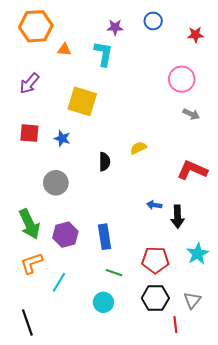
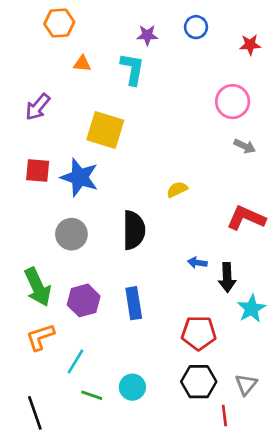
orange hexagon: (36, 26) -> (59, 23), moved, size x0.7
blue star: (62, 138) -> (80, 177), size x1.8
black semicircle: (104, 162) -> (134, 230), moved, size x1.6
cyan star: (198, 254) -> (251, 309), moved
green line: (114, 273) -> (92, 395), moved

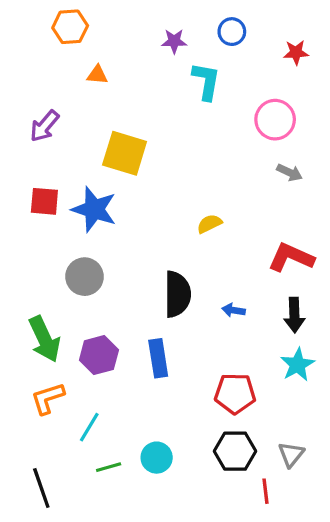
cyan L-shape: (132, 69) -> (206, 81), moved
black semicircle: (134, 230) -> (177, 294), moved
black arrow: (227, 277) -> (294, 315), moved
green line: (92, 395) -> (109, 467), turned -35

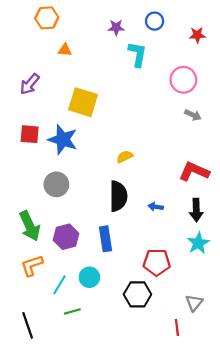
yellow semicircle: (209, 224) -> (125, 157), moved
black hexagon: (235, 451) -> (137, 294), moved
cyan circle: (157, 458) -> (89, 277), moved

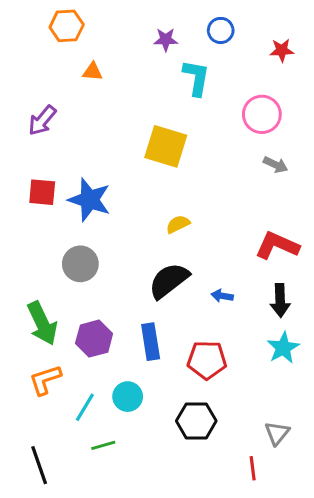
yellow square: (83, 102) -> (166, 146), moved
black semicircle: (118, 196) -> (169, 281), turned -128
red pentagon: (157, 262) -> (207, 360), moved

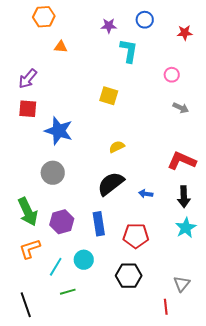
pink circle: (262, 114) -> (172, 75), size x0.6
yellow square: (166, 146) -> (109, 96), size x0.7
red square: (42, 192) -> (28, 109), moved

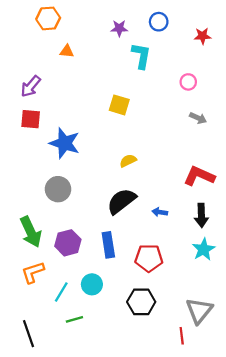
gray triangle: (182, 284) -> (199, 311), size x1.5

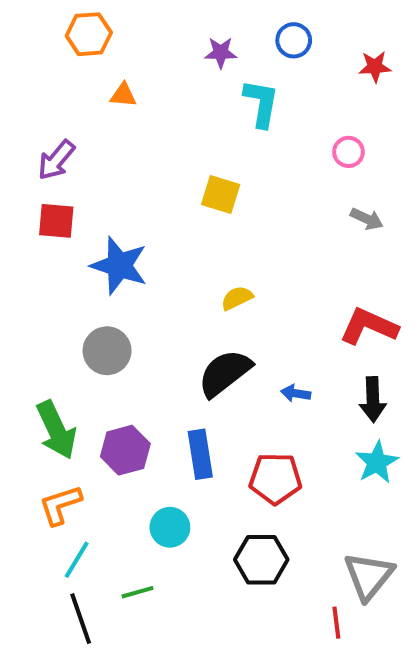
cyan line: (61, 292) -> (77, 560), moved
black line: (28, 334) -> (81, 619), moved

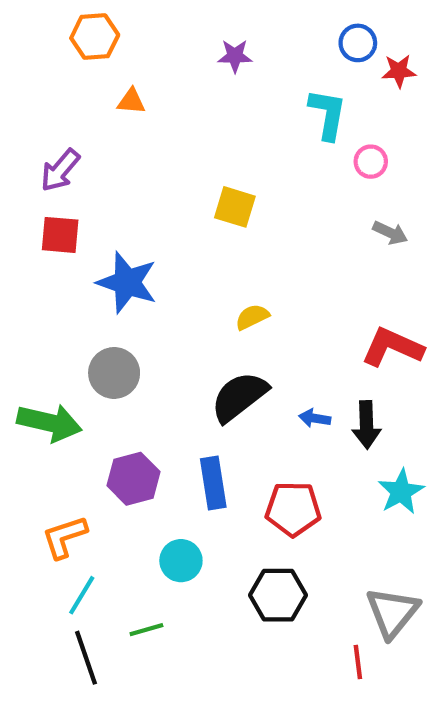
blue circle: (294, 40) -> (358, 43), moved
cyan L-shape: (261, 103) -> (328, 114), moved
black arrow: (373, 399) -> (366, 425), moved
green arrow: (56, 430) -> (49, 423), moved, turned -52

